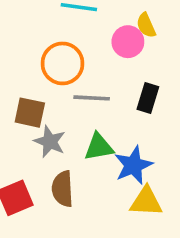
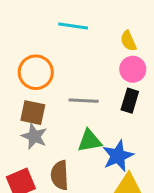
pink circle: (128, 42) -> (133, 69), moved
orange circle: (62, 63) -> (36, 72), moved
gray star: (50, 142) -> (34, 136), moved

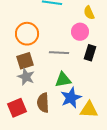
pink circle: (133, 69) -> (80, 32), moved
brown square: (33, 113) -> (25, 61), turned -30
blue star: (118, 156) -> (71, 98), moved

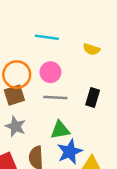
yellow semicircle: (89, 13) -> (91, 49), turned -48
pink circle: (80, 32) -> (50, 72), moved
brown square: (25, 61) -> (14, 95), moved

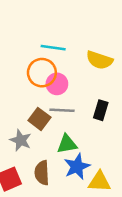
yellow semicircle: (91, 49) -> (99, 60), size x1.5
orange circle: (17, 75) -> (42, 73), moved
brown square: (14, 95) -> (39, 119), moved, turned -35

